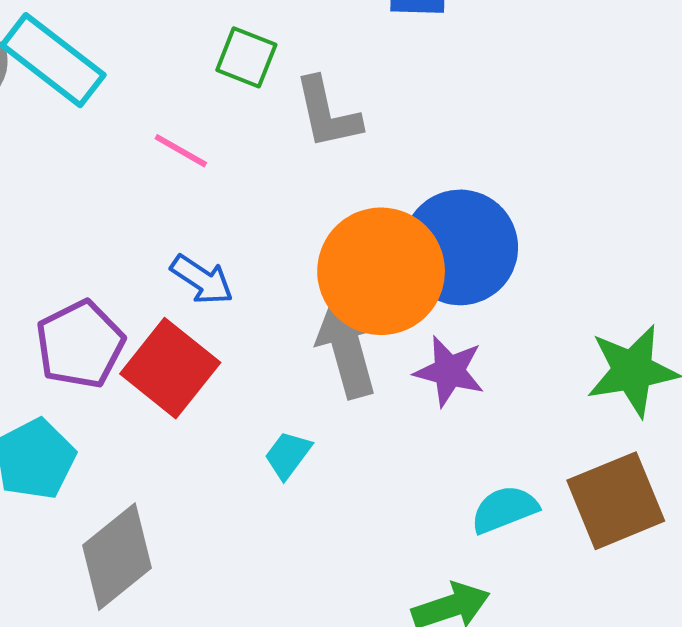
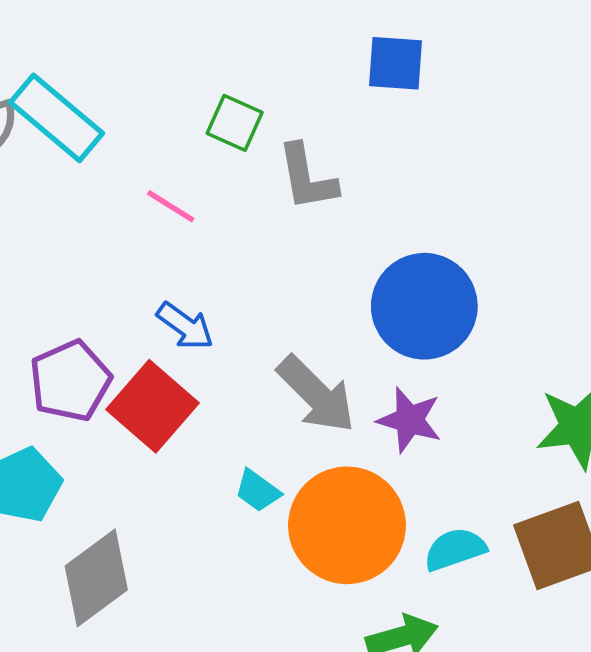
orange circle: (381, 271) -> (347, 525), moved
gray arrow: (347, 348) -> (316, 394), turned 148
cyan trapezoid: (288, 455) -> (258, 491), turned -93

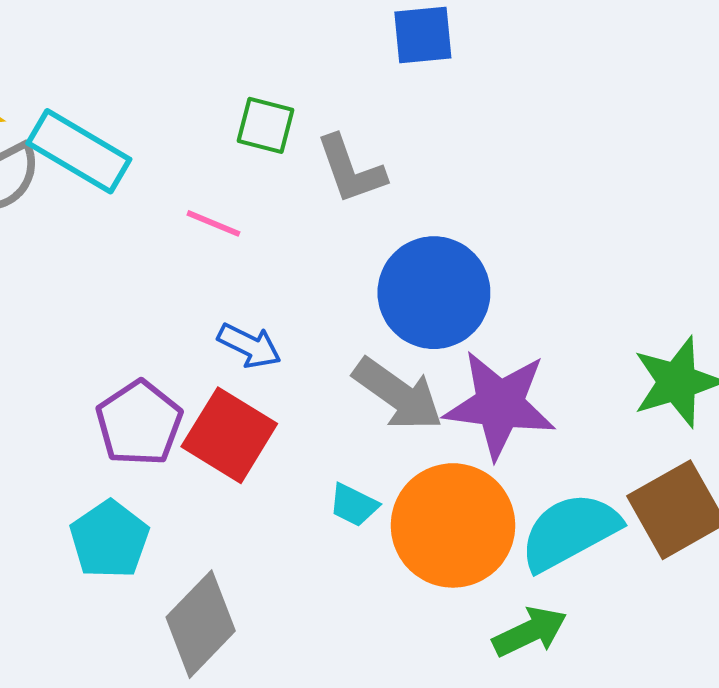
blue circle: (424, 306) -> (434, 293), moved
purple star: (409, 420) -> (500, 405), size x1.6
cyan semicircle: (455, 549) -> (570, 532), size x1.6

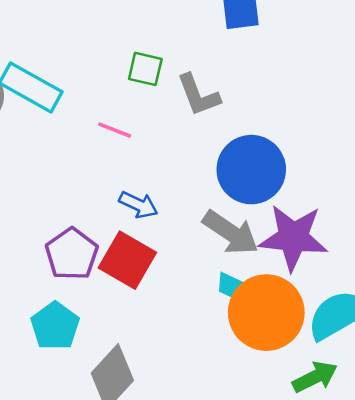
cyan trapezoid: (354, 505) -> (231, 286), moved

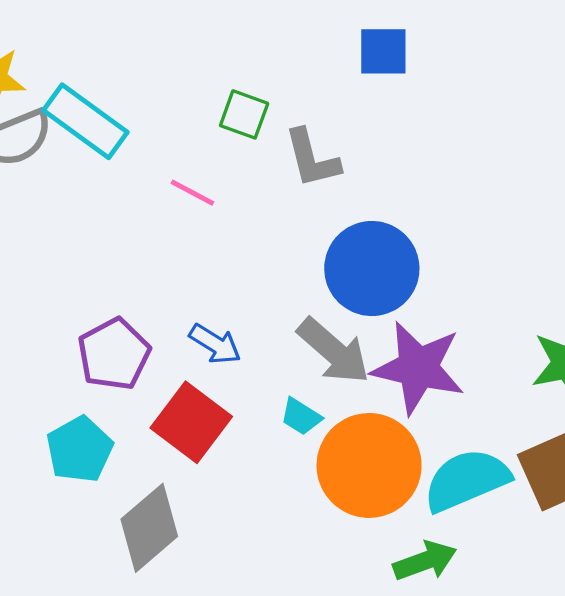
blue arrow: (138, 205) -> (215, 344), moved
red square: (127, 260) -> (191, 422), moved
cyan trapezoid: (231, 286) -> (301, 417), moved

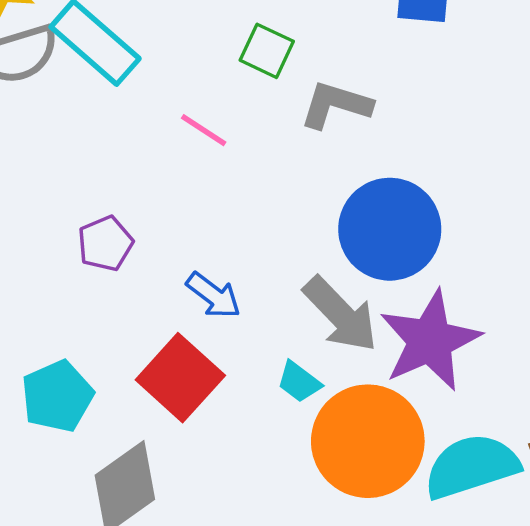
gray L-shape: (312, 158) -> (336, 105), turned 116
purple pentagon: (114, 354) -> (105, 244), moved, size x0.7
purple star: (418, 368) -> (430, 341), turned 30

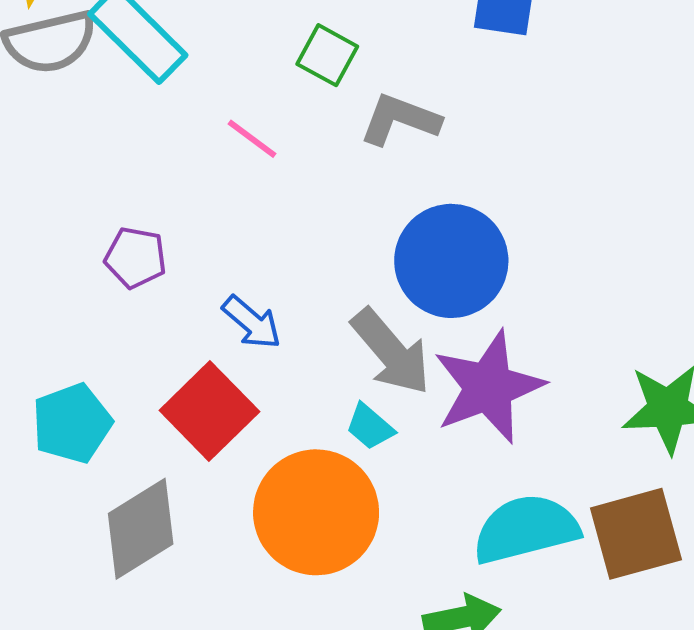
purple pentagon: (105, 244) -> (136, 258), turned 30
cyan trapezoid: (299, 382) -> (370, 427), moved
orange circle: (368, 441) -> (316, 512), moved

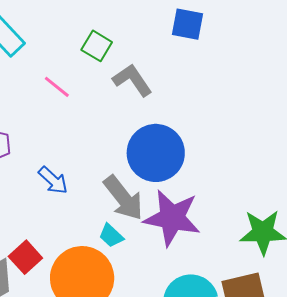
gray L-shape: (400, 120) -> (132, 80), turned 33
purple star: (488, 387) -> (172, 218), turned 30
red square: (209, 411) -> (25, 257), moved, size x0.7

